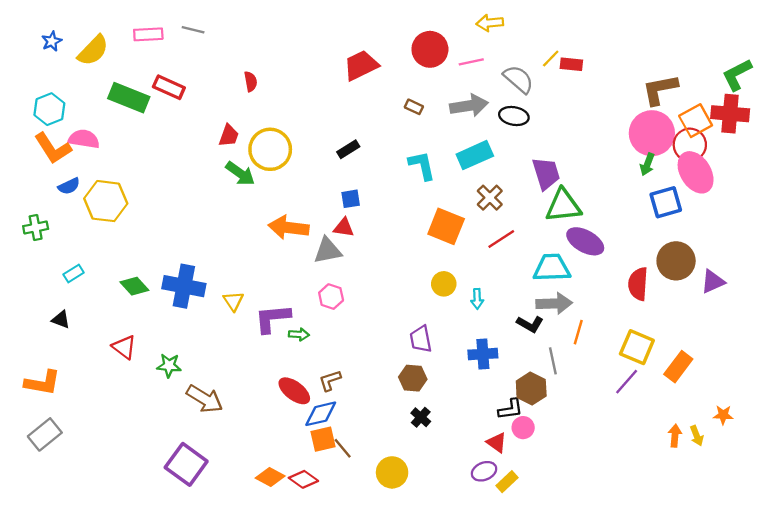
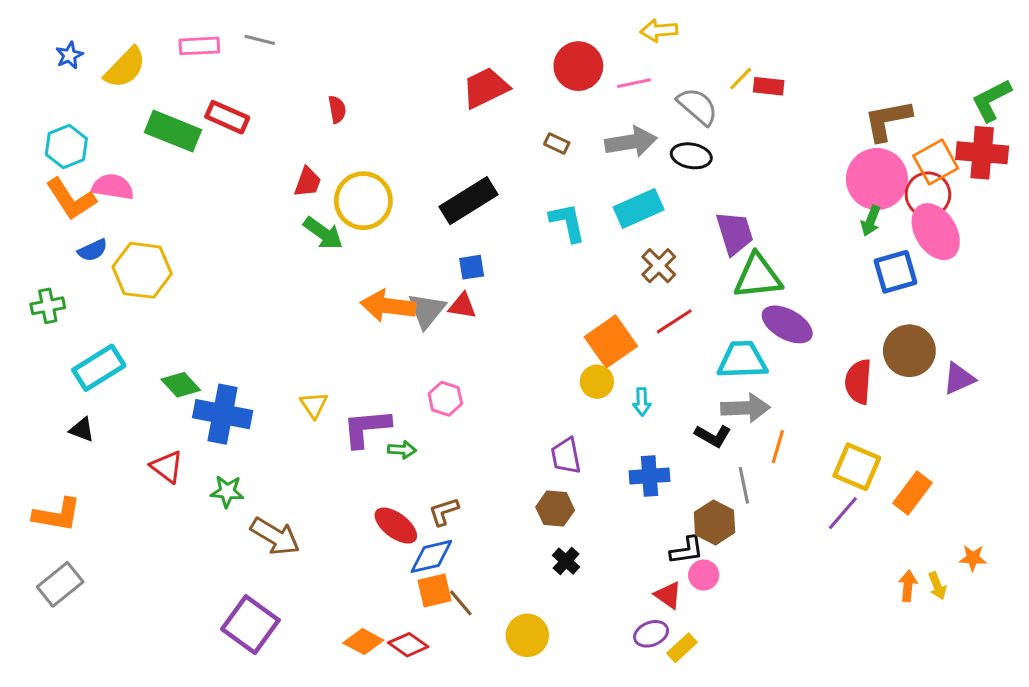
black rectangle: (348, 149) -> (469, 201), size x1.8
orange square: (446, 226) -> (611, 341), moved, turned 33
gray triangle: (328, 251) -> (427, 311), moved, turned -40
cyan rectangle: (74, 274) -> (99, 368), size x1.8
blue cross: (184, 286) -> (223, 414), moved

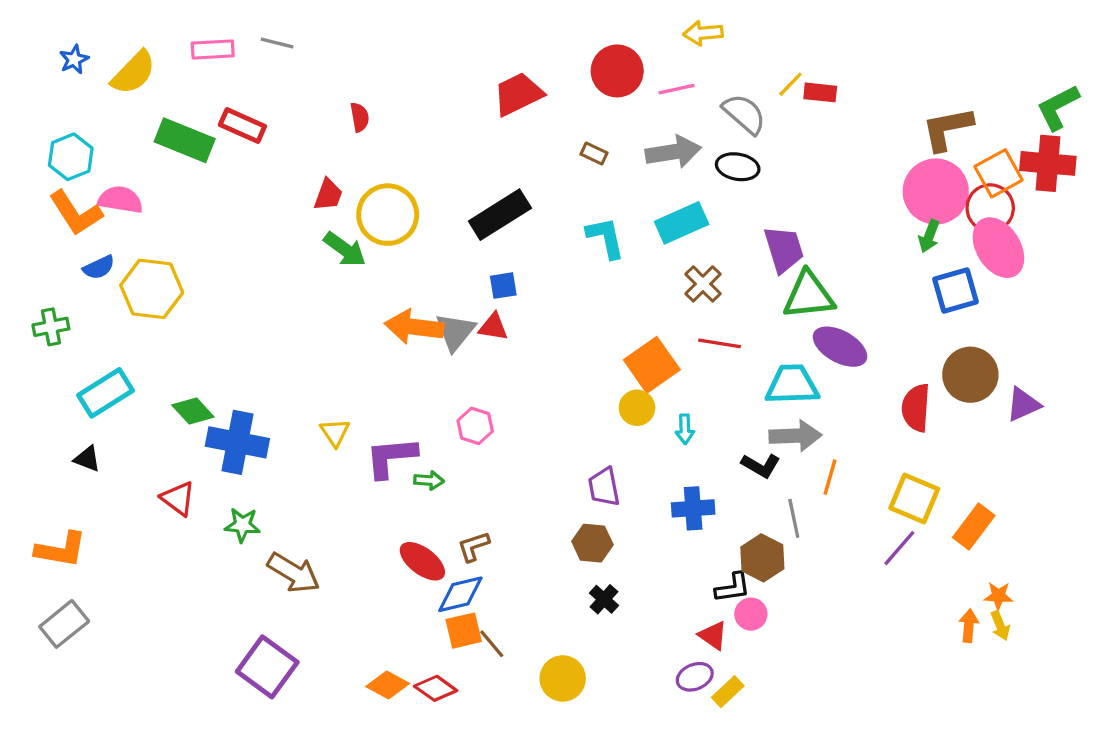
red line: (674, 321) -> (719, 343), turned 42
orange star: (973, 558) -> (998, 596), moved

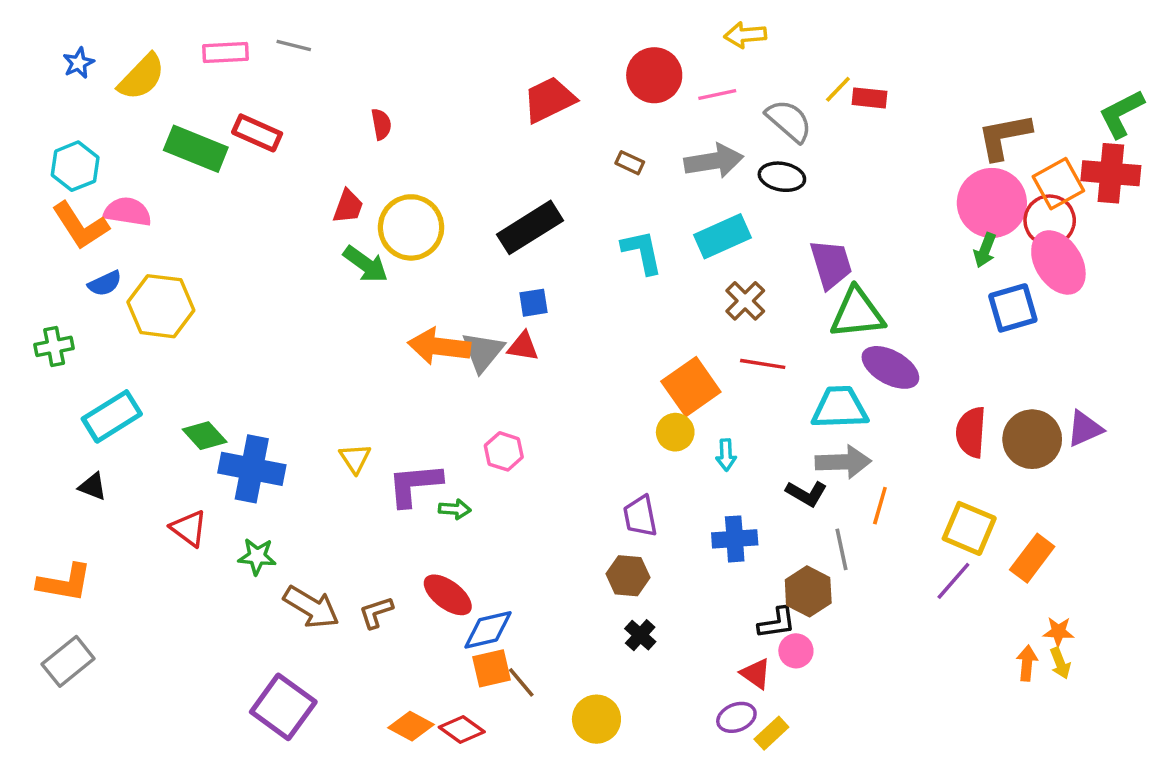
brown circle: (970, 375) -> (1032, 439), moved
brown L-shape: (474, 546) -> (376, 612), moved

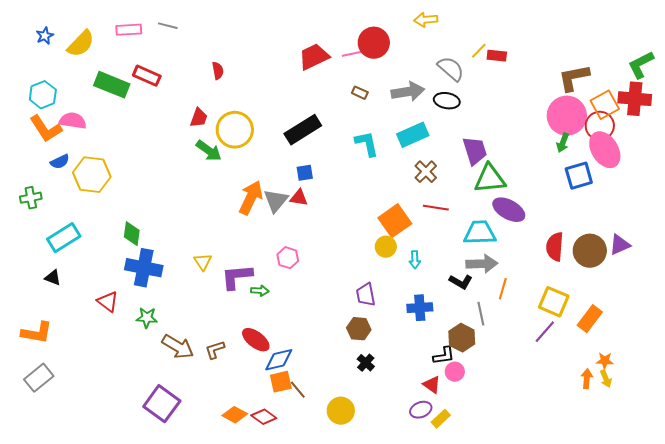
pink line: (717, 94) -> (353, 54), moved
orange arrow: (439, 346) -> (251, 198), turned 108
green diamond: (205, 436) -> (132, 234), moved, turned 50

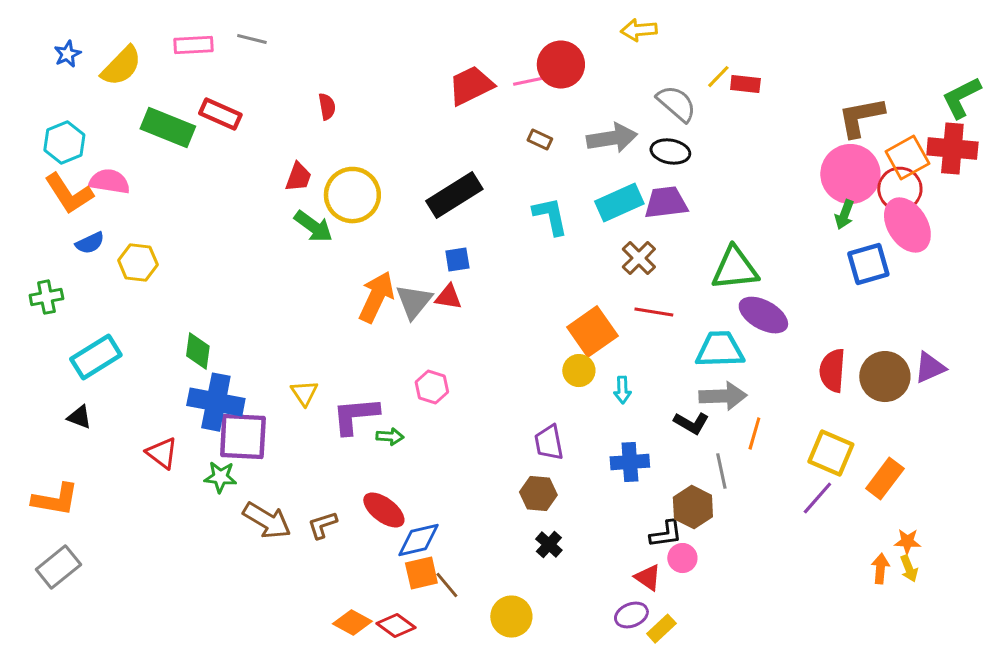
purple trapezoid: (475, 151) -> (666, 203), moved, turned -80
yellow hexagon: (92, 175) -> (138, 263), size x0.7
purple square: (162, 404) -> (243, 437), moved, turned -33

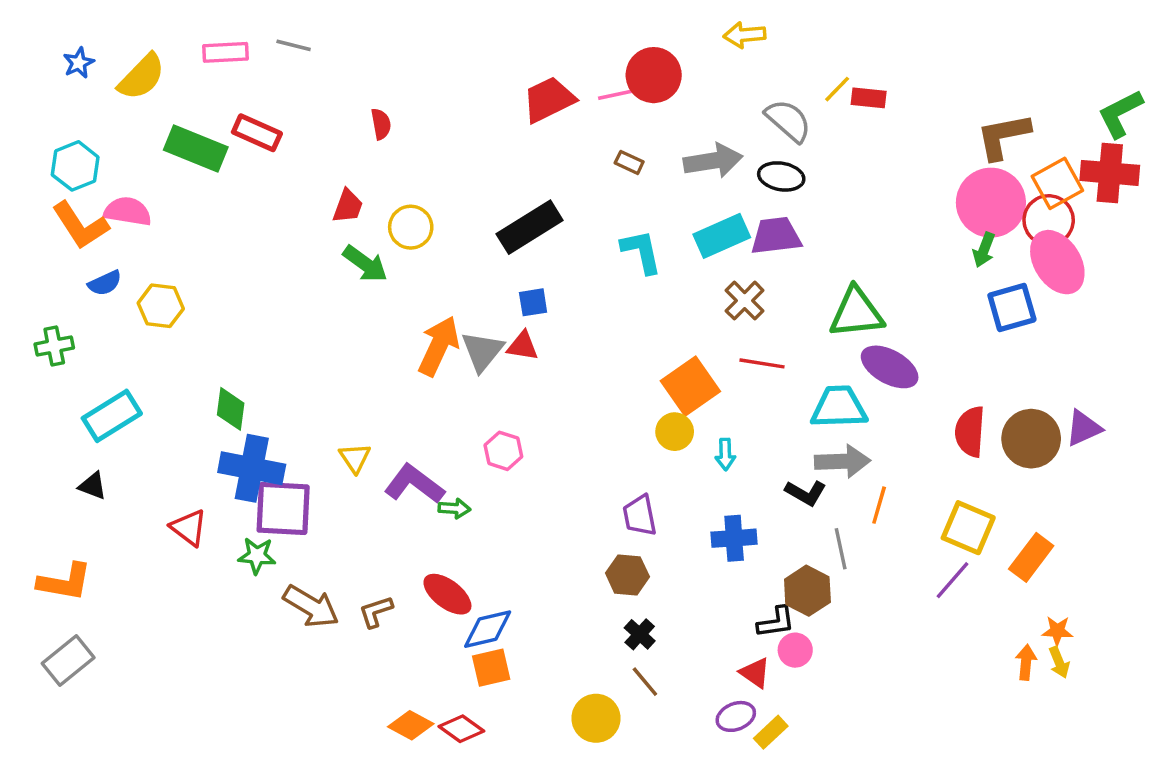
yellow circle: (352, 195) -> (411, 227), size x0.7
purple L-shape: (355, 416) -> (414, 484), turned 42
brown line: (447, 585) -> (645, 682), moved

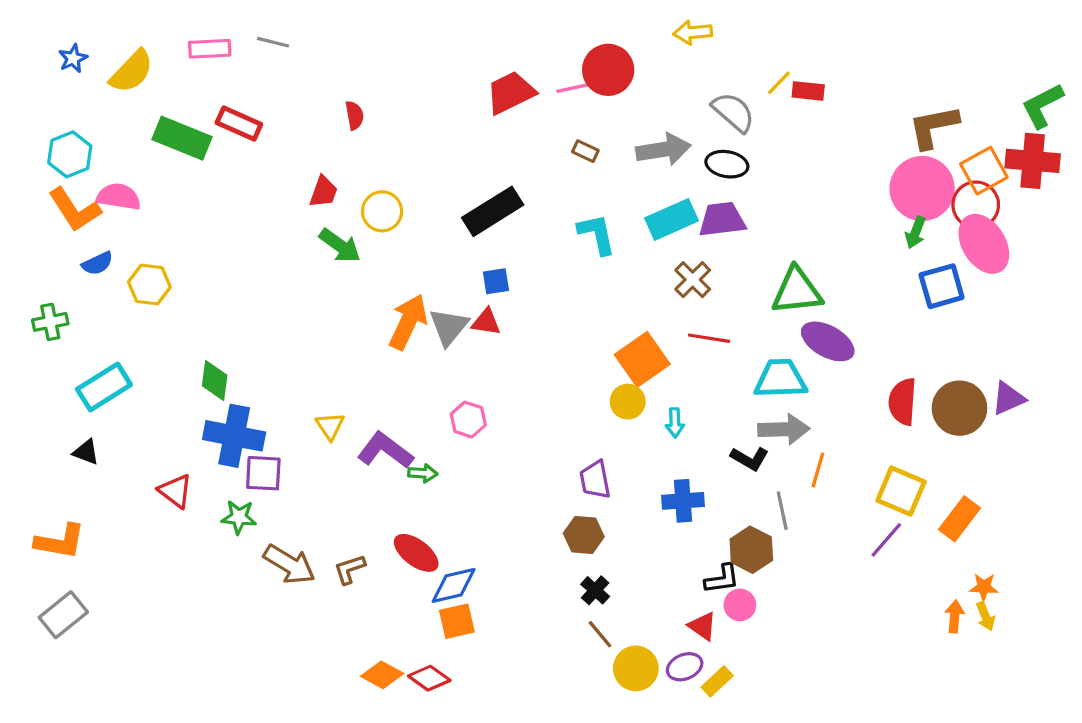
purple square: (283, 509) -> (263, 473), size x0.7
yellow circle: (596, 718) -> (636, 668), moved

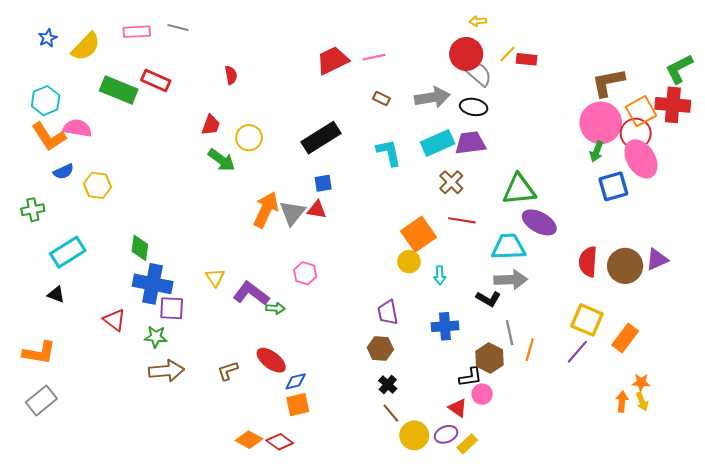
yellow arrow: (693, 32) -> (478, 21), moved, size x0.7
red circle: (608, 70) -> (466, 54), moved
orange line: (818, 470) -> (530, 350), moved
brown arrow: (289, 564) -> (166, 371), moved, turned -36
blue diamond: (454, 585) -> (296, 381), size x0.7

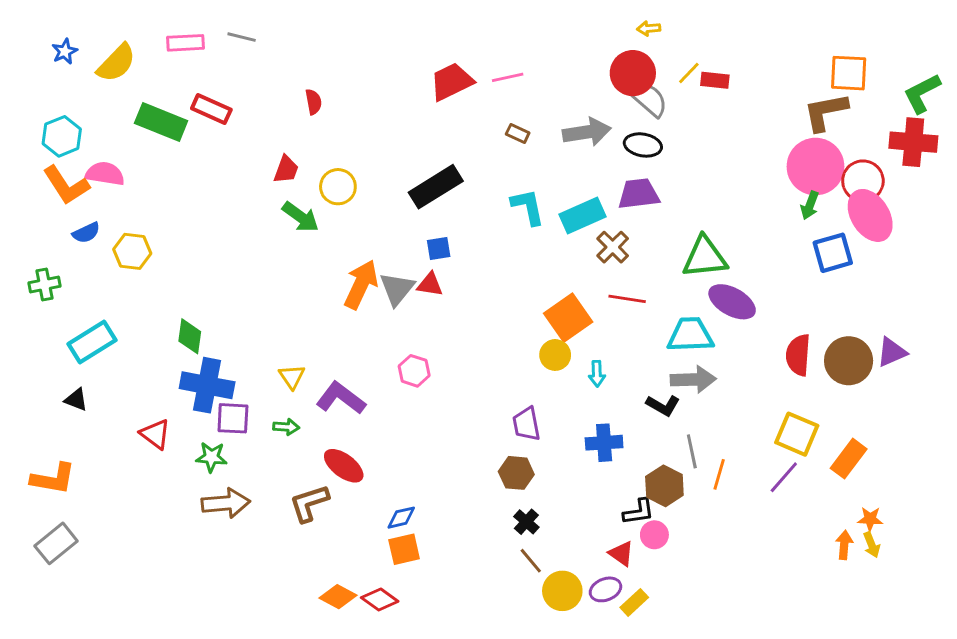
orange square: (641, 111) -> (849, 73), moved, turned 32
cyan rectangle: (438, 143) -> (582, 215), moved
green arrow: (275, 308) -> (286, 427), moved
red ellipse: (271, 360) -> (344, 466), moved
brown L-shape: (228, 371) -> (309, 503), size x1.4

